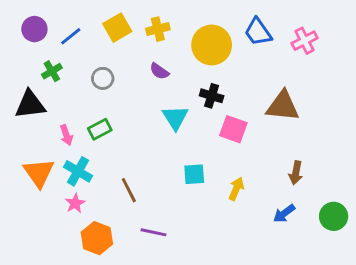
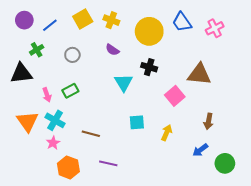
yellow cross: (158, 29) -> (111, 20), turned 35
pink square: (233, 129) -> (175, 96), moved, turned 30
brown line: (129, 190) -> (91, 134), turned -48
green circle: (334, 216) -> (225, 163), moved

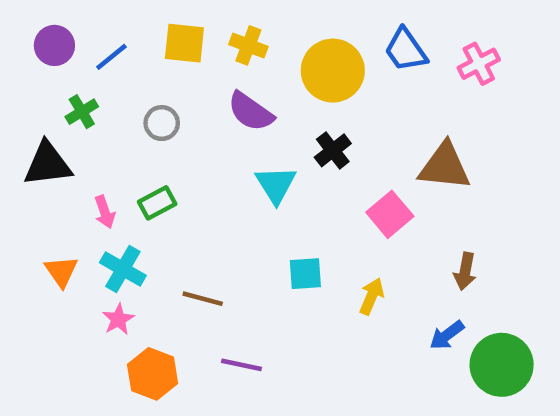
yellow square: (83, 19) -> (184, 43), turned 36
purple semicircle: (112, 50) -> (251, 112), size x1.5
black cross: (149, 67) -> (333, 150), turned 35
orange triangle: (27, 121) -> (61, 271), size x0.7
green circle: (225, 163) -> (502, 365), size x1.4

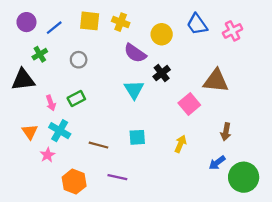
yellow circle: (333, 71) -> (162, 34), size x0.7
purple semicircle: (251, 112) -> (135, 53), moved
cyan square: (305, 274) -> (137, 137), moved
pink star: (118, 319) -> (48, 155), moved

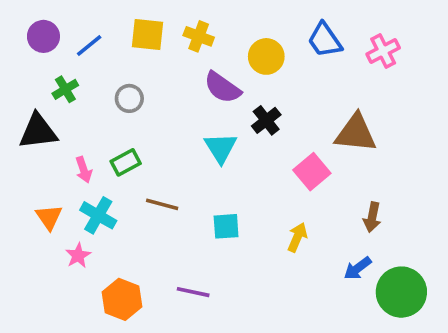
brown line: (98, 145) -> (162, 204), moved

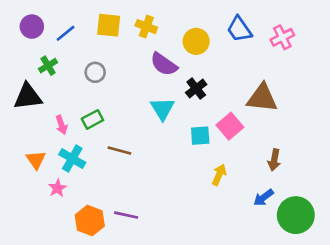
cyan square: (226, 226) -> (200, 136), moved
purple line: (193, 292) -> (126, 215), moved

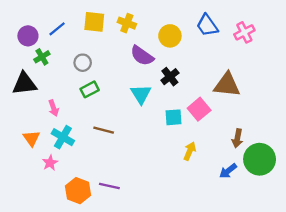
purple circle: (32, 27) -> (28, 36), moved
green rectangle: (92, 119) -> (90, 89), moved
green circle: (296, 215) -> (260, 159), moved

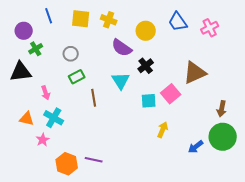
blue line: (57, 29) -> (49, 16), moved, turned -70
brown triangle: (227, 85) -> (195, 73), turned -30
brown line: (104, 130) -> (94, 98), moved, turned 66
orange triangle: (31, 138) -> (27, 119), turned -42
brown arrow: (237, 138) -> (222, 109), moved

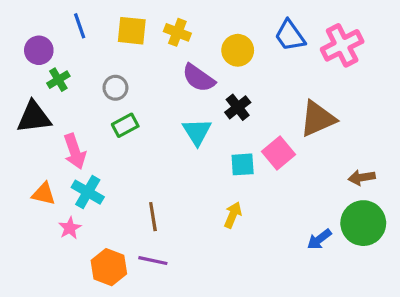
pink cross: (210, 28) -> (342, 45), size x1.4
pink arrow: (46, 93) -> (75, 151), size x1.5
brown line: (94, 98) -> (153, 217), moved
brown arrow: (222, 109) -> (362, 177), turned 70
yellow arrow: (163, 130) -> (233, 215), moved

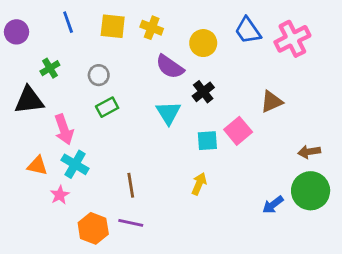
purple circle: (39, 50) -> (16, 32), moved
brown triangle: (318, 119) -> (272, 102), size x0.7

